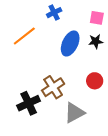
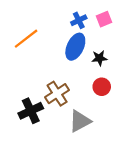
blue cross: (54, 13) -> (79, 20), moved
pink square: (97, 18) -> (104, 19), turned -32
black star: (96, 41) -> (99, 58), moved

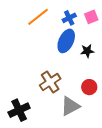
orange line: (26, 39) -> (38, 17), moved
red circle: (102, 87) -> (89, 87), moved
black cross: (31, 111) -> (19, 110), moved

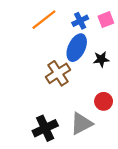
brown cross: (50, 82) -> (58, 73), moved
black cross: (19, 110) -> (45, 128), moved

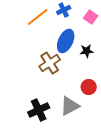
pink square: (106, 20) -> (91, 17), turned -32
blue cross: (80, 21) -> (64, 10), moved

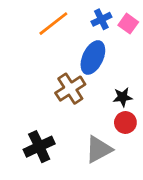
blue cross: (64, 10) -> (101, 19), moved
black star: (87, 51) -> (123, 97), moved
black cross: (39, 110) -> (39, 147), moved

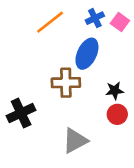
brown cross: (70, 89) -> (66, 83), turned 32
black cross: (39, 147) -> (21, 113), moved
gray triangle: (99, 149) -> (75, 141), moved

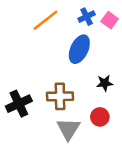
brown cross: (66, 83) -> (60, 96), moved
red circle: (117, 114) -> (100, 117), moved
gray triangle: (75, 141) -> (68, 129), turned -30

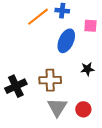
blue cross: (87, 17) -> (62, 11), moved, turned 32
pink square: (110, 20) -> (90, 26), moved, turned -32
red circle: (100, 117) -> (83, 109), moved

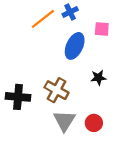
blue cross: (62, 11) -> (70, 12), turned -32
brown cross: (50, 80) -> (57, 90), turned 30
black cross: (16, 86) -> (18, 97), turned 30

